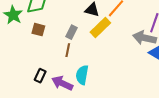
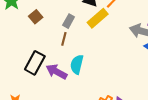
brown square: (38, 30) -> (36, 17), turned 32
black rectangle: (40, 76) -> (35, 63), size x1.6

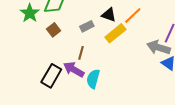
gray rectangle: (69, 21) -> (87, 26), moved, turned 32
purple arrow: (56, 72) -> (74, 69), moved

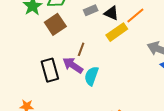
gray rectangle: (87, 26) -> (91, 10), moved
brown square: (54, 30) -> (55, 24), size x1.5
black rectangle: (51, 76) -> (50, 70), turned -50

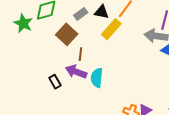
brown square: (55, 24) -> (67, 34), moved
black rectangle: (50, 70) -> (55, 82), size x0.6

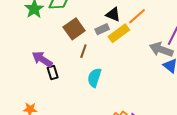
gray rectangle: (81, 14) -> (102, 29), moved
purple arrow: (76, 72) -> (42, 59), moved

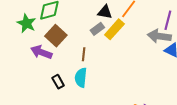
brown square: (74, 29) -> (56, 36), moved
purple arrow: (42, 59) -> (41, 52), moved
cyan semicircle: (94, 78) -> (81, 78), moved

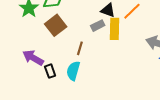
yellow rectangle: (114, 29) -> (115, 29), turned -50
purple arrow: (41, 52) -> (33, 58), moved

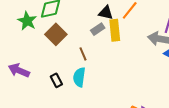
brown line: (80, 48) -> (83, 54), turned -32
purple arrow: (33, 58) -> (19, 70), moved

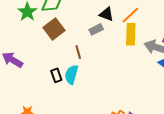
yellow rectangle: (115, 30) -> (131, 34), moved
black rectangle: (56, 80) -> (56, 75), moved

